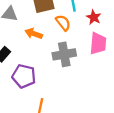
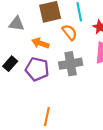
purple pentagon: (24, 76) -> (37, 69), moved

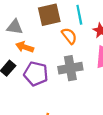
orange arrow: (40, 43) -> (25, 47), moved

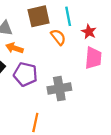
gray cross: (70, 68) -> (59, 89), moved

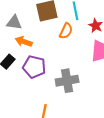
orange semicircle: (58, 37) -> (66, 31), turned 63

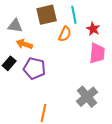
gray cross: (67, 81) -> (87, 97), moved, turned -30

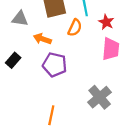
orange arrow: (24, 44) -> (42, 39), moved
purple pentagon: (34, 68) -> (55, 65), moved

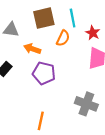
gray cross: (100, 97) -> (86, 104), turned -30

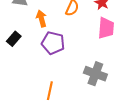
orange arrow: (32, 49) -> (41, 19), turned 56

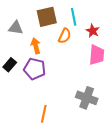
purple pentagon: (53, 43) -> (35, 69), moved

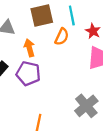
gray cross: (87, 98) -> (86, 106), turned 30

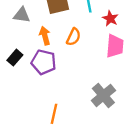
orange semicircle: (62, 37) -> (74, 37), moved

